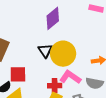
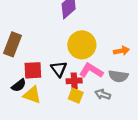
black triangle: (45, 51) -> (59, 69), moved

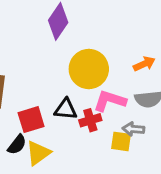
black triangle: (59, 69) -> (66, 109), turned -35
yellow triangle: (32, 95) -> (38, 153), turned -42
yellow square: (76, 96) -> (121, 141), moved

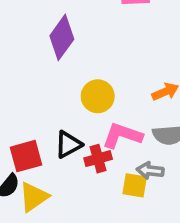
yellow circle: (89, 69) -> (98, 96), size x0.7
black triangle: (66, 109) -> (68, 144), turned -35

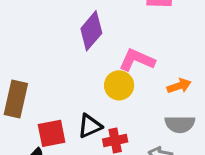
pink L-shape: (122, 135) -> (137, 60), moved

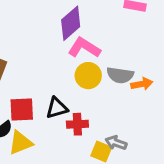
pink L-shape: (137, 60) -> (84, 48), moved
gray semicircle: (180, 124) -> (120, 75), moved

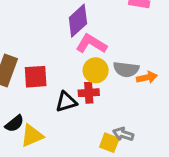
red square: (22, 109) -> (36, 77), moved
red cross: (77, 124) -> (89, 93), moved

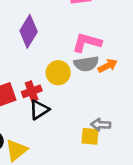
pink L-shape: (91, 44) -> (87, 43), moved
red cross: (89, 93) -> (32, 91), moved

